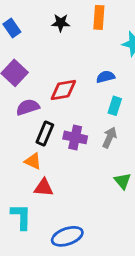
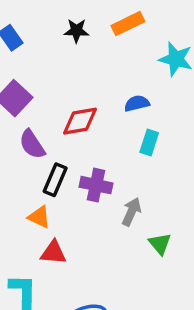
orange rectangle: (99, 17) -> (128, 24), turned 60
purple semicircle: (28, 107) -> (32, 144), turned -105
gray arrow: (109, 137) -> (131, 212), moved

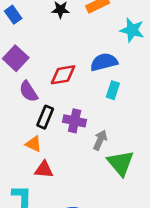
blue semicircle: (137, 103) -> (104, 62), size x1.5
green triangle: (160, 244) -> (121, 163), size x1.6

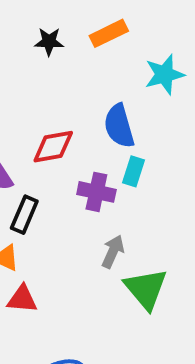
cyan star: (132, 30) -> (164, 74), turned -30
blue semicircle: (104, 62) -> (119, 126), turned -92
purple cross: (75, 121) -> (96, 192), moved

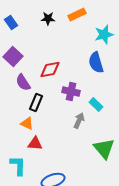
blue semicircle: (119, 126) -> (96, 62), moved
cyan rectangle: (133, 171) -> (96, 104), moved, turned -64
green triangle: (146, 289) -> (104, 148), moved

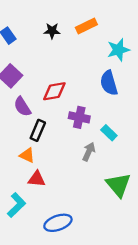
cyan L-shape: (18, 166) -> (16, 205), turned 45

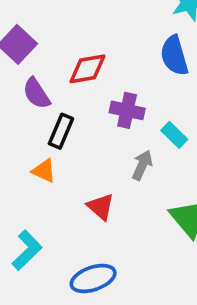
red triangle: (37, 179) -> (101, 207), moved, turned 36

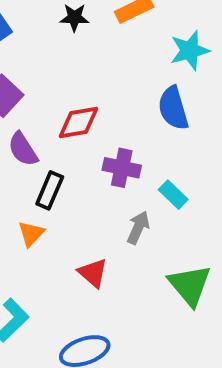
orange triangle: (44, 171) -> (31, 234), turned 48

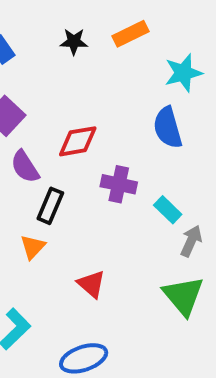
gray arrow: (138, 228) -> (191, 241), moved

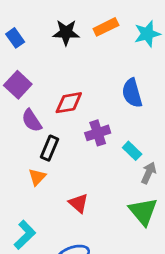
black star: (74, 42) -> (66, 32), size x1.4
cyan star: (183, 73) -> (147, 34), moved
purple cross: (119, 184) -> (98, 133), turned -30

